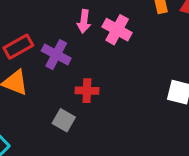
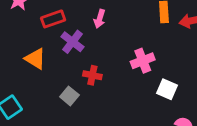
pink cross: (117, 30) -> (143, 61), moved, turned 30
red rectangle: (18, 47) -> (53, 19), moved

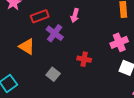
pink cross: (143, 61) -> (119, 42), moved
red cross: (92, 75) -> (84, 59), moved

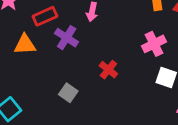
orange triangle: (27, 47) -> (25, 45), moved, turned -30
red cross: (84, 59) -> (108, 70), turned 32

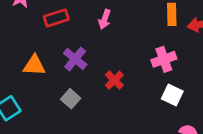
purple cross: (67, 38) -> (75, 59), moved
orange triangle: (25, 45) -> (34, 65), moved

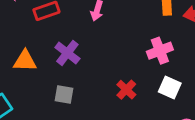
red cross: (114, 80) -> (126, 90), moved
gray square: (71, 99) -> (64, 94), turned -30

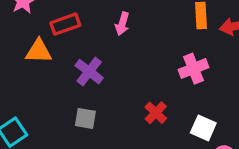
orange triangle: (25, 61) -> (39, 51), moved
white square: (170, 87) -> (203, 128), moved

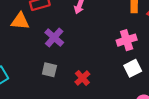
red cross: (156, 113) -> (82, 78), moved
white square: (203, 128) -> (133, 68), moved, turned 36

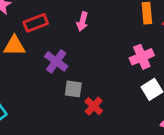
gray square: (49, 70) -> (73, 89), moved

